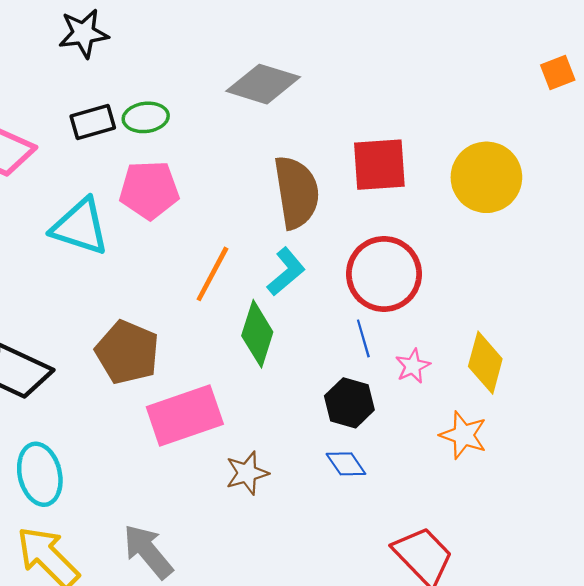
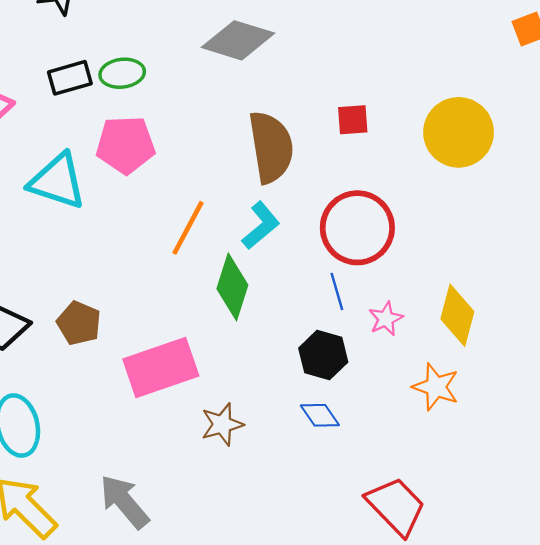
red square: (379, 165) -> (353, 120), size x0.6
brown pentagon: (127, 352) -> (79, 323), moved, size x0.7

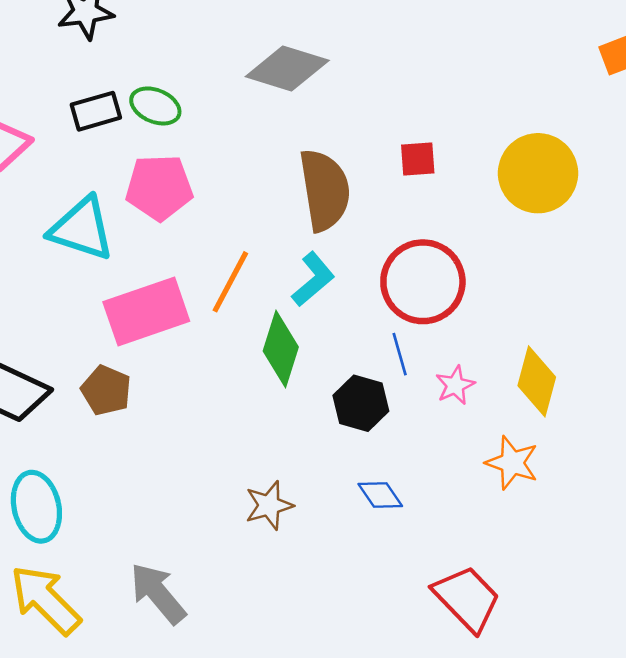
green ellipse: (122, 73) -> (155, 106), turned 30
black hexagon: (323, 355) -> (361, 403), moved
pink rectangle: (161, 368) -> (146, 312), moved

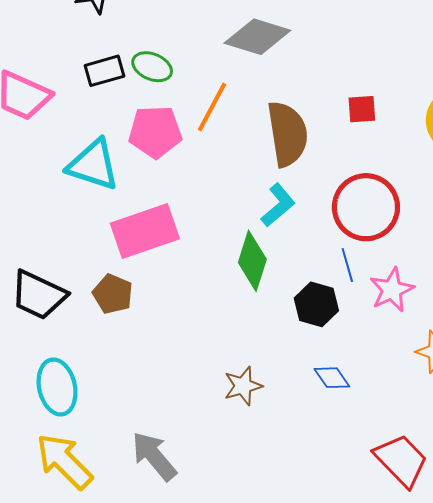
orange line: (230, 282) -> (212, 107), moved
pink star: (455, 385) -> (392, 290), size x1.4

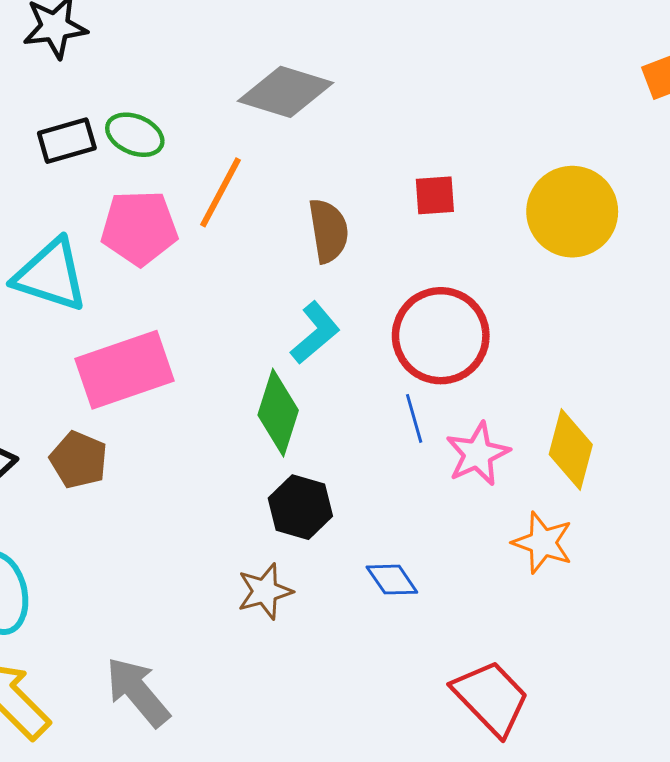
brown semicircle: (287, 134) -> (328, 231), size x0.7
black hexagon: (316, 304) -> (300, 507), moved

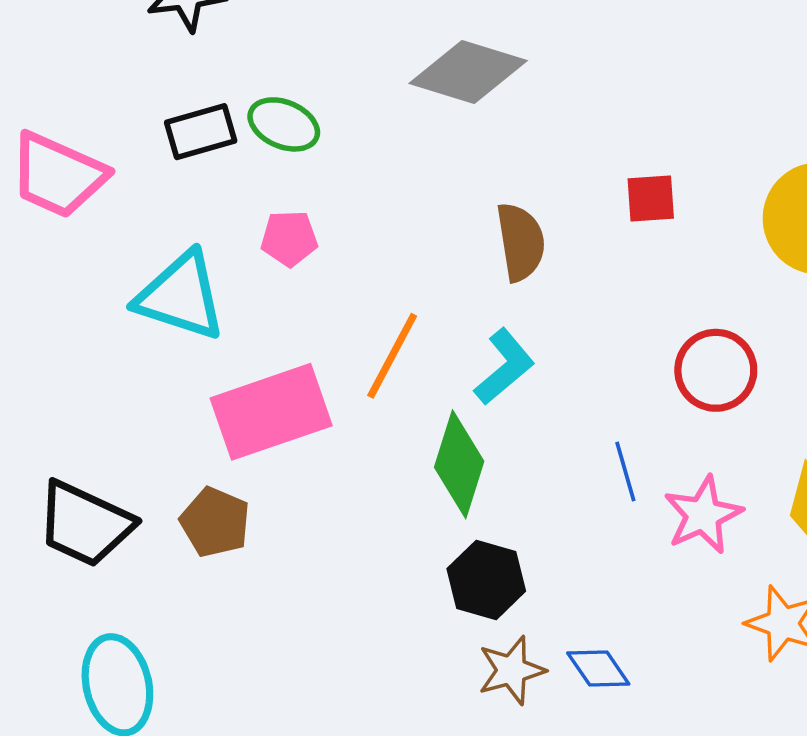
orange line: (221, 192) -> (392, 356), moved
pink pentagon: (139, 228) -> (289, 238), size x0.6
red circle: (441, 336) -> (716, 370), moved, size x0.7
brown star: (265, 591) -> (512, 670), moved

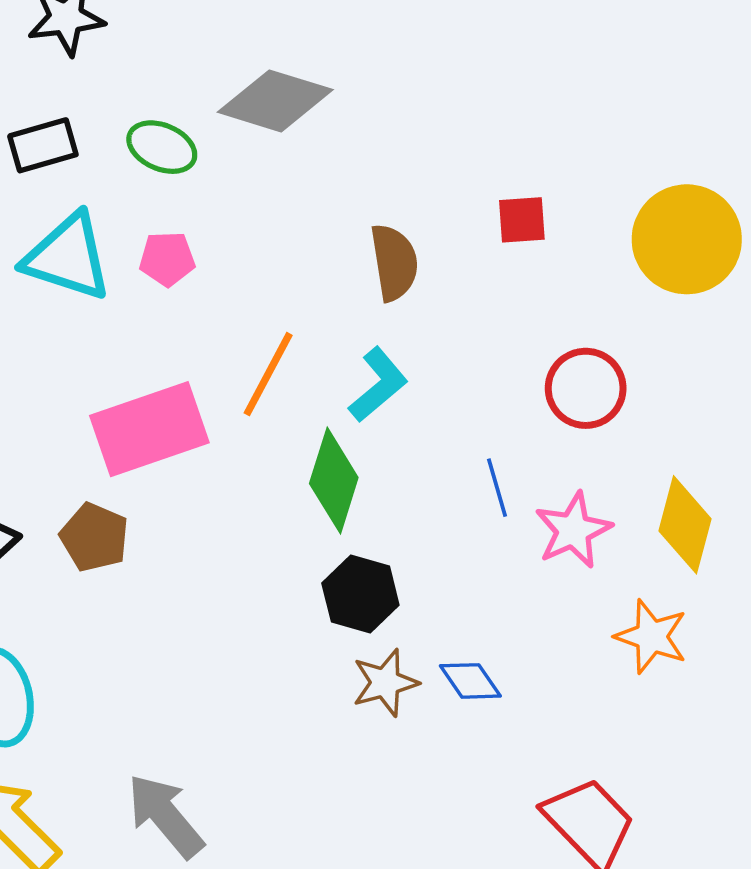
gray diamond: (468, 72) -> (275, 101), moved
black rectangle: (201, 132) -> (43, 145), moved
cyan triangle: (181, 296) -> (68, 257), moved

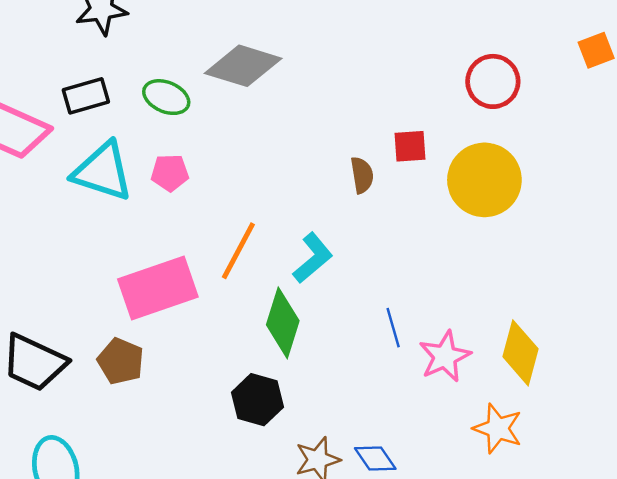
yellow circle: (687, 239) -> (484, 180), moved
brown semicircle: (394, 262) -> (362, 175), moved, size x0.7
red circle: (586, 388) -> (493, 81), moved
black hexagon: (360, 594) -> (258, 400), moved

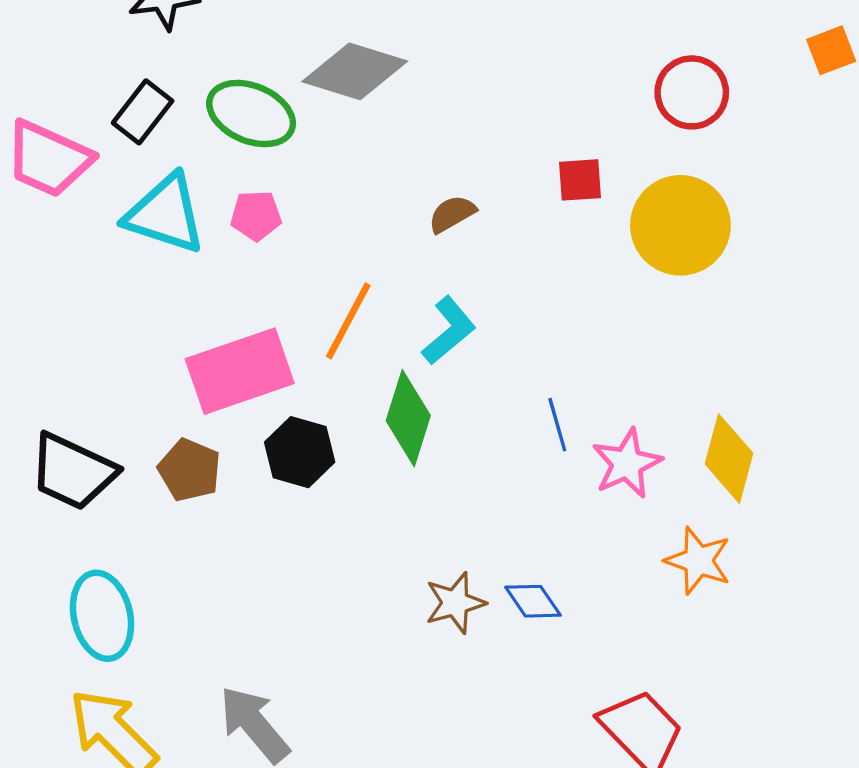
black rectangle: (86, 96) -> (143, 112), turned -36
green ellipse: (166, 97) -> (251, 114), size x1.4
brown semicircle: (362, 175) -> (452, 214), moved, turned -111
black hexagon: (258, 400) -> (300, 452), moved

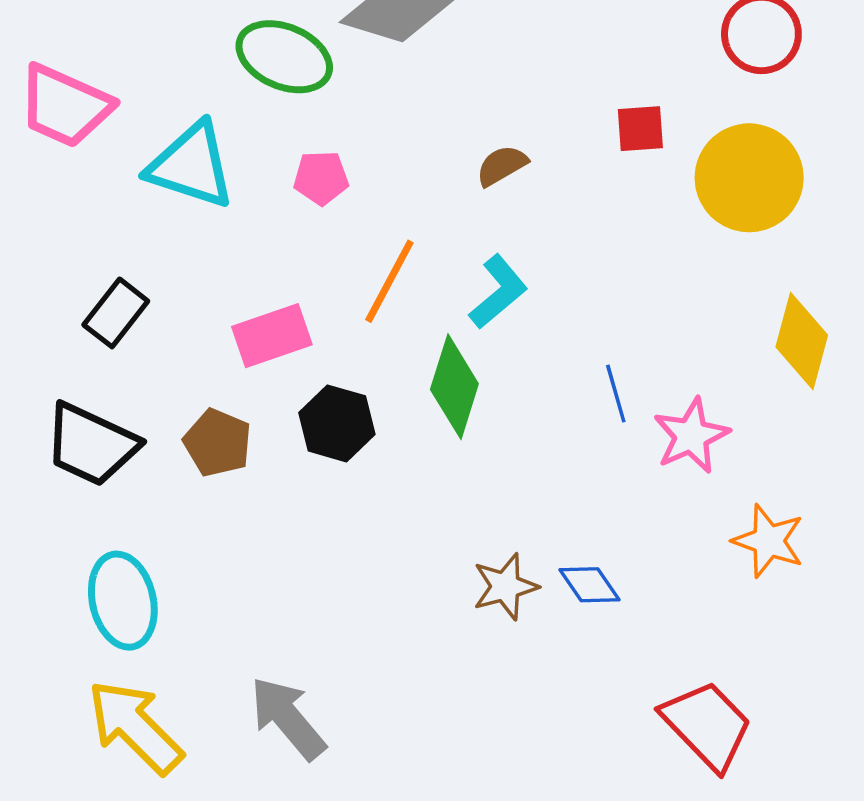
black rectangle: (143, 112) -> (116, 313), moved
pink pentagon: (256, 216) -> (321, 178), moved
pink rectangle: (240, 371) -> (272, 336), size x0.7
yellow diamond: (729, 459) -> (802, 341), moved

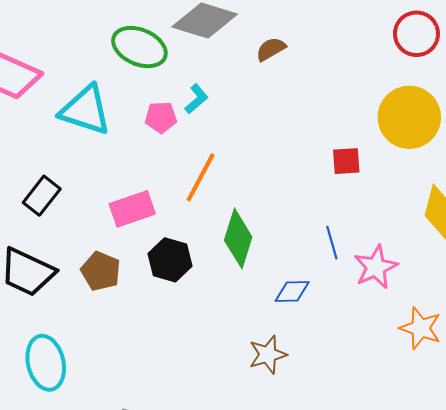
red square: (640, 129) -> (346, 161), moved
brown semicircle: (502, 166) -> (271, 49), moved
cyan L-shape: (498, 292) -> (196, 99), moved, size x0.7
blue diamond: (589, 585) -> (292, 291), moved, turned -57

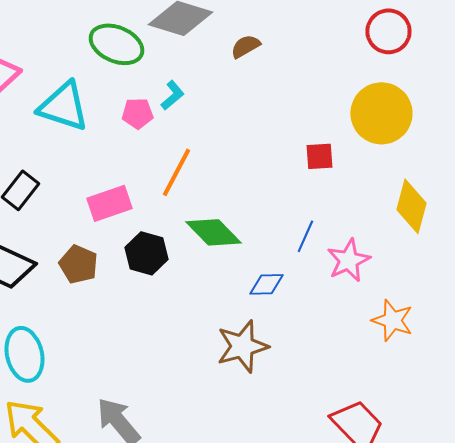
green diamond: (238, 239) -> (213, 232), turned -62
blue line: (332, 243) -> (305, 236), turned 40
brown star: (268, 355) -> (242, 346), size x1.4

